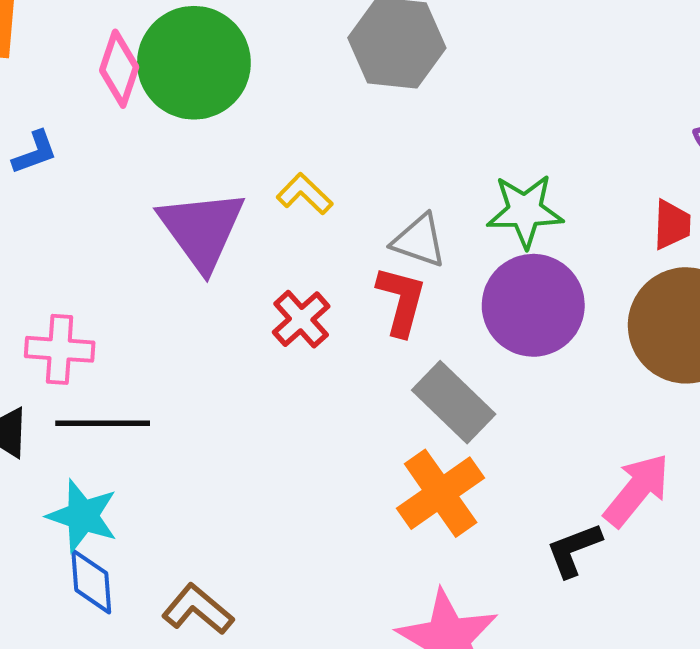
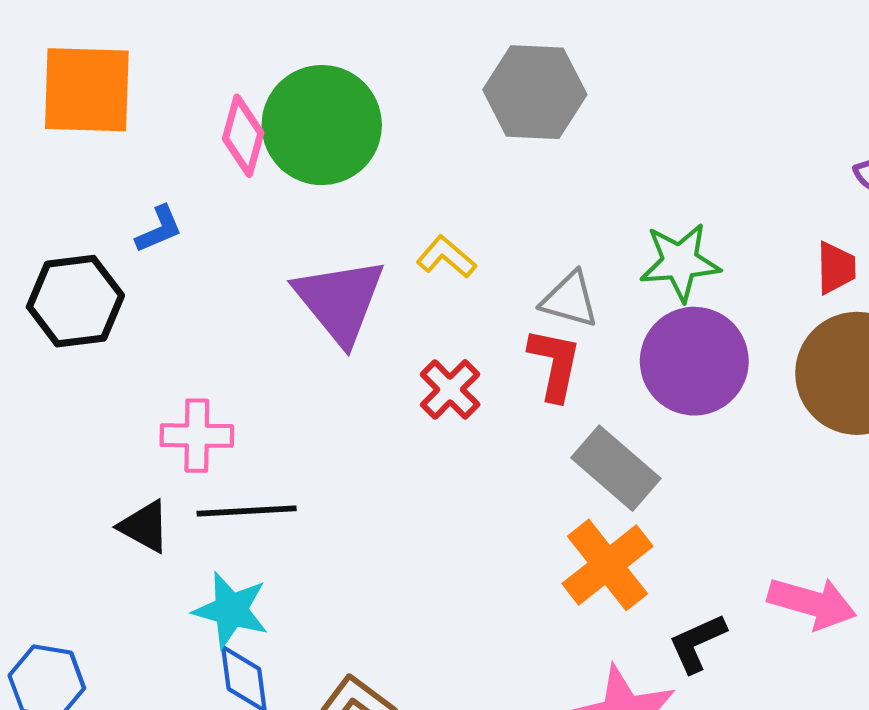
pink arrow: (637, 490) -> (812, 603), moved, turned 70
black L-shape: (574, 550) -> (697, 643), moved

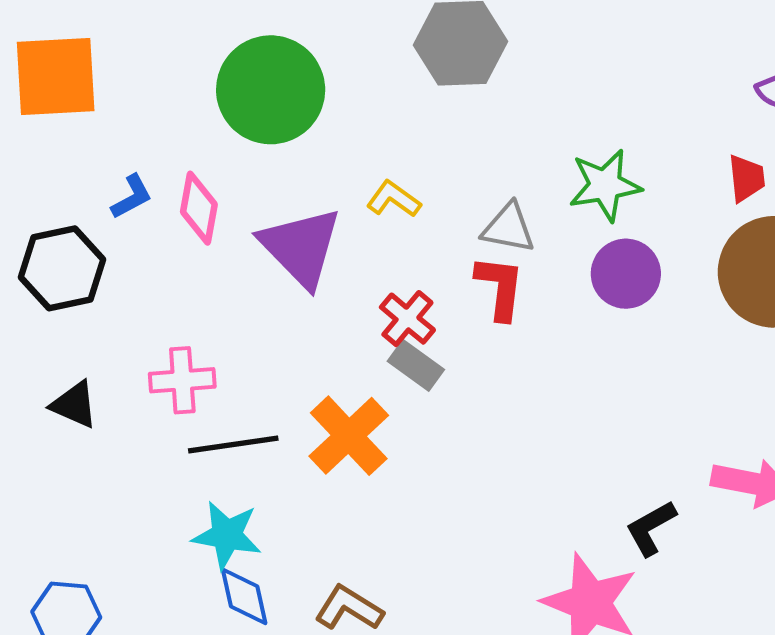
pink diamond: (243, 136) -> (199, 208), moved
purple circle: (694, 361) -> (626, 274), size x0.7
gray rectangle: (616, 468) -> (416, 365), moved, size x0.7
black triangle: (144, 527) -> (74, 405), moved
orange cross: (607, 565) -> (349, 436), moved

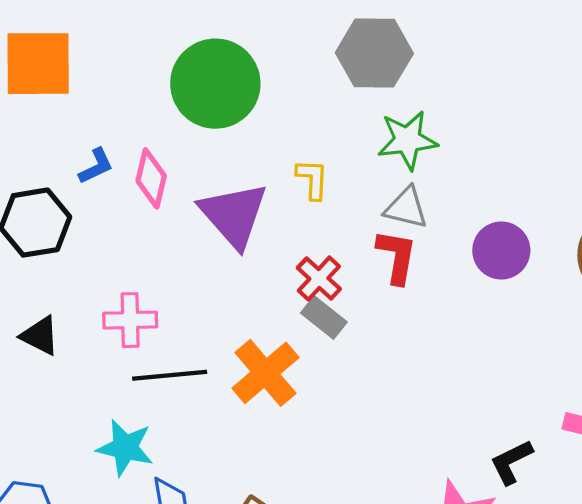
green star: (605, 185) -> (407, 140), moved
yellow L-shape: (394, 199) -> (312, 179), turned 54
cyan star: (227, 535) -> (125, 448), moved

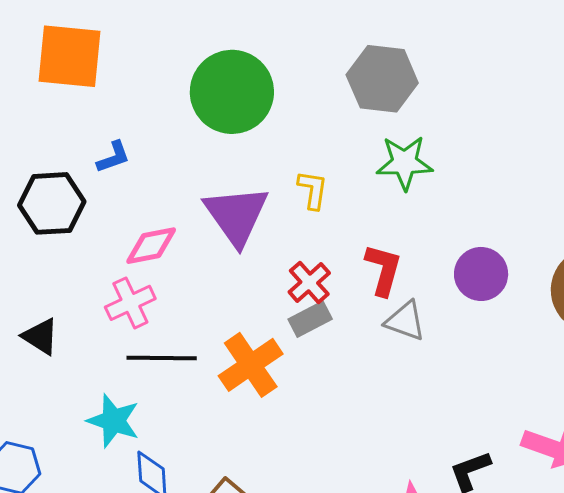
pink diamond: (151, 178) -> (151, 246), moved, turned 60
gray triangle: (406, 208) -> (405, 321), moved
gray rectangle: (324, 318) -> (310, 319), turned -72
pink cross: (130, 320) -> (130, 303), turned -30
black triangle: (40, 336) -> (40, 336), moved

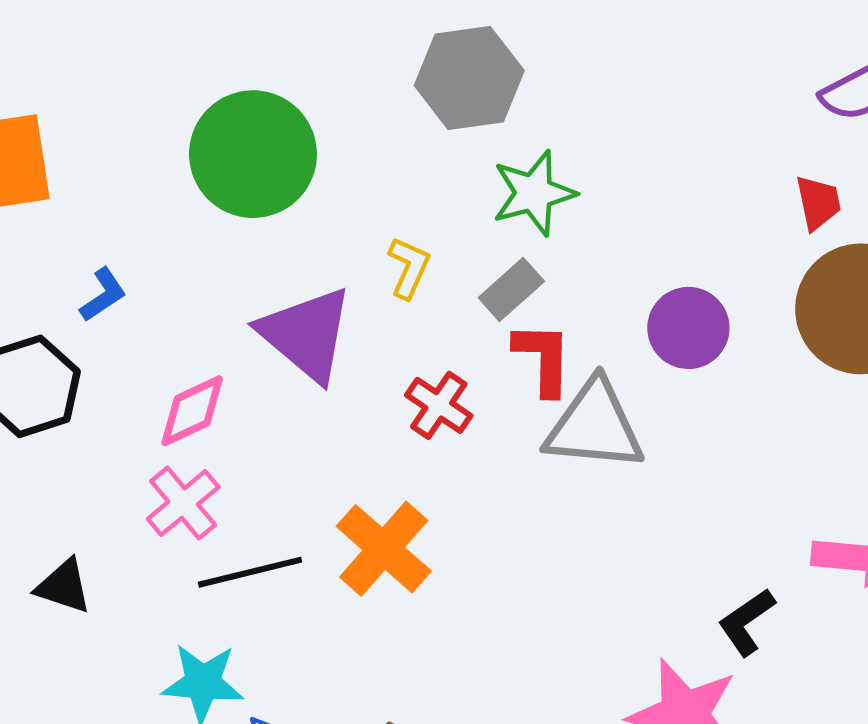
yellow L-shape: (313, 190) -> (409, 268), turned 30
gray rectangle: (310, 319) -> (511, 289), moved
gray triangle: (405, 321) -> (594, 426), size x1.6

